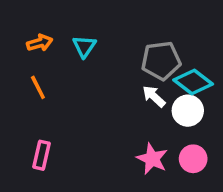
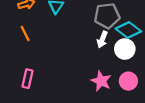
white arrow: (154, 96) -> (102, 39), turned -112

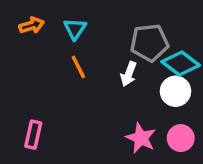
orange line: (25, 34) -> (78, 67), moved
white arrow: (102, 39) -> (129, 74), moved

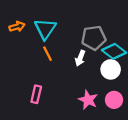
cyan triangle: (75, 29) -> (45, 29), size x1.5
pink rectangle: (33, 135) -> (36, 94), moved

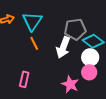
white arrow: (80, 58) -> (63, 47), size x1.5
pink circle: (114, 100) -> (89, 72), moved

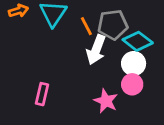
orange line: (34, 43) -> (86, 26), moved

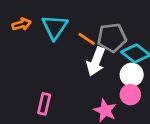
orange line: (86, 26) -> (87, 39), turned -30

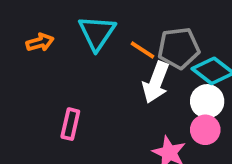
orange arrow: (22, 24) -> (40, 42), moved
pink rectangle: (44, 104) -> (70, 124), moved

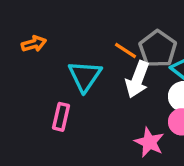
cyan triangle: (97, 33) -> (85, 76), moved
gray pentagon: (179, 48) -> (158, 49), turned -30

